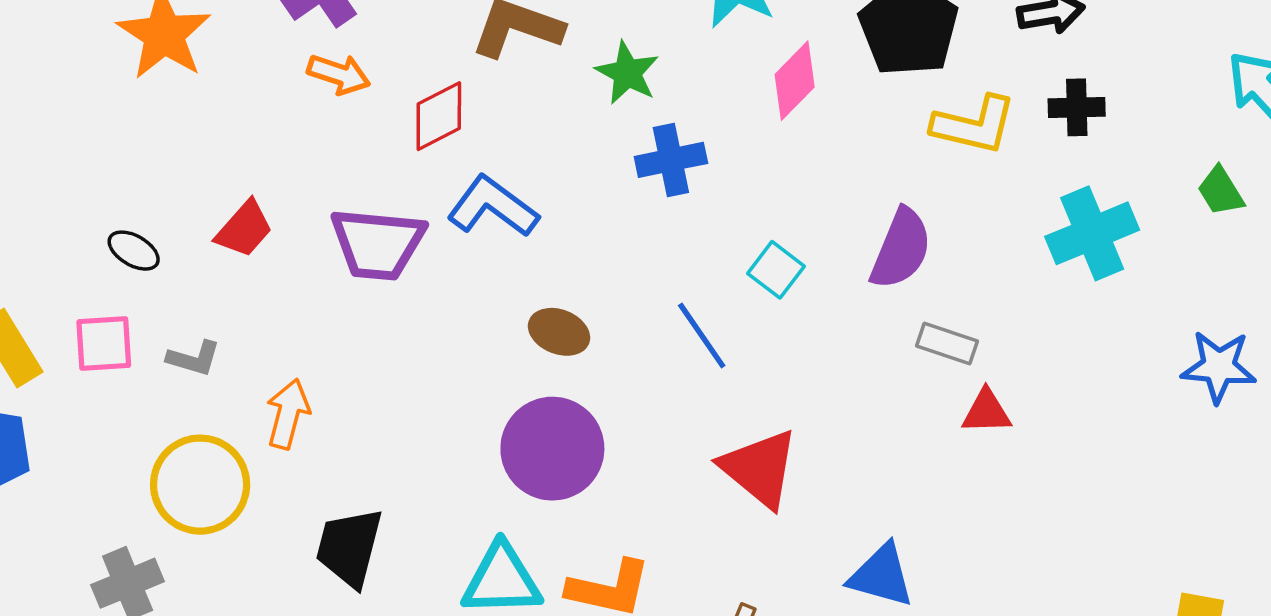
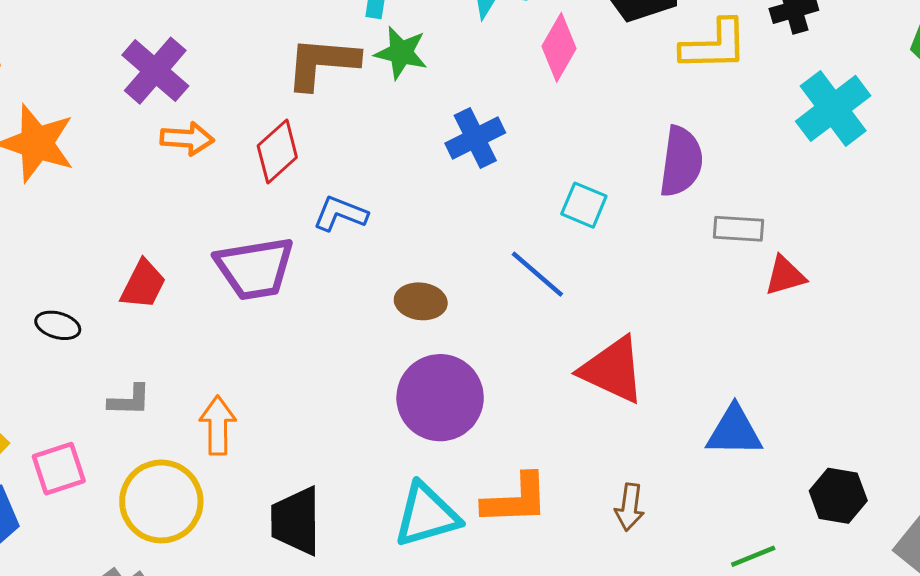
green star: (627, 73) -> (401, 53), moved
blue L-shape: (493, 207) -> (340, 214), size x0.7
pink square: (104, 344) -> (59, 469), moved

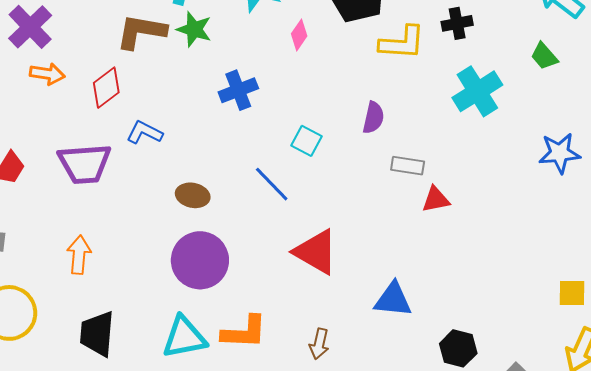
pink diamond: (559, 47) -> (299, 35), size x0.7
purple semicircle: (681, 162) -> (373, 118), size x0.7
orange arrow: (218, 425) -> (79, 255), moved

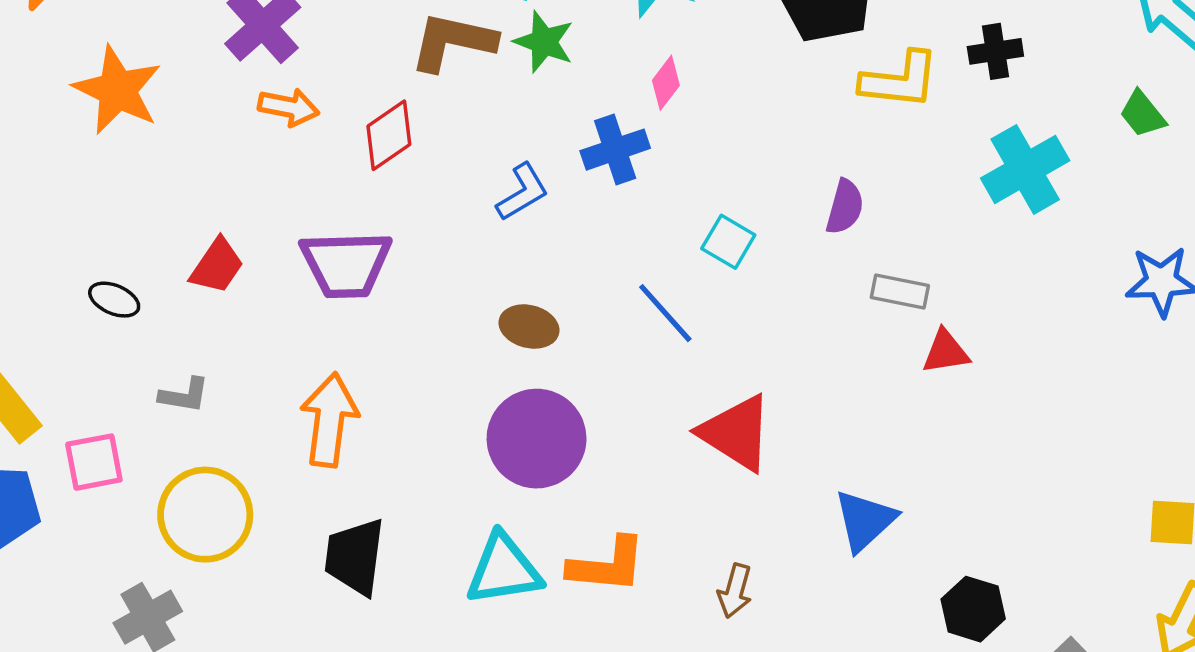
pink diamond: (299, 35) -> (666, 83), moved
blue L-shape: (144, 132) -> (522, 192), moved, turned 120
orange arrow: (79, 255) -> (329, 420), size x1.4
blue triangle: (393, 300) -> (865, 520), turned -51

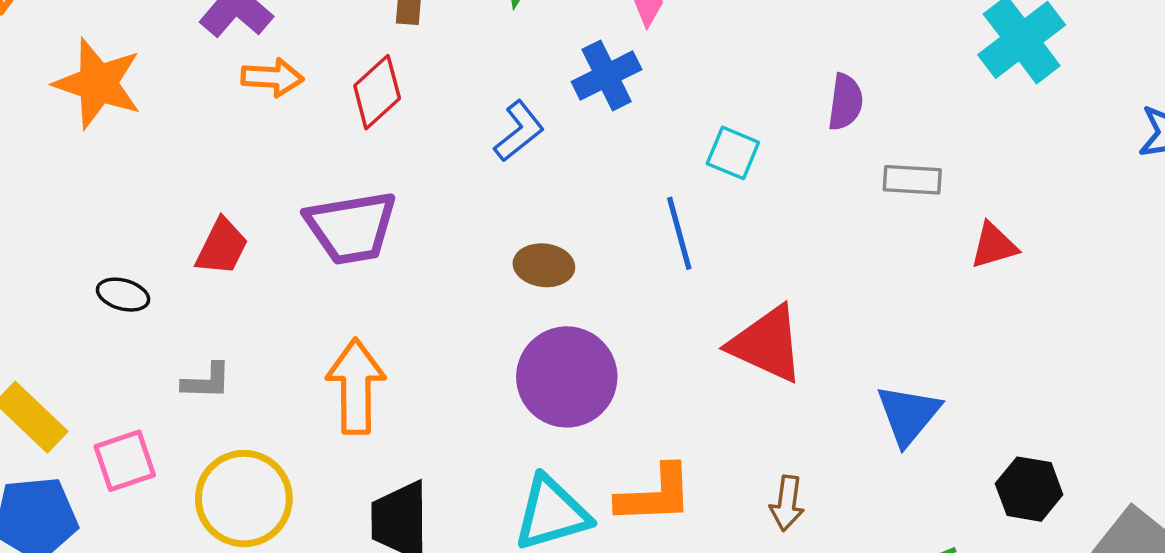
blue line: (665, 313) -> (679, 233), turned 34
red triangle: (946, 352) -> (994, 246), moved

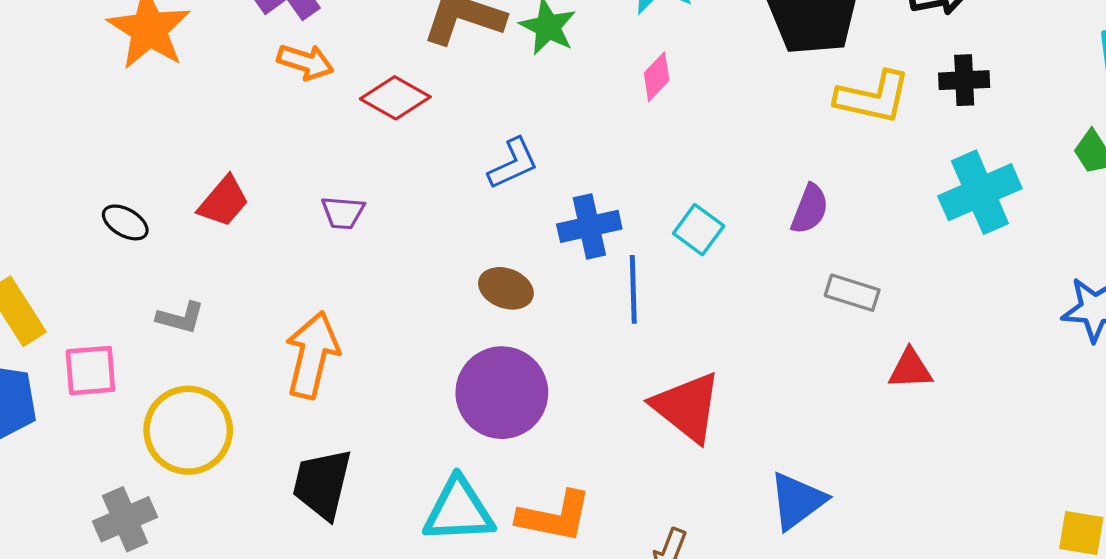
blue cross: (607, 76) -> (589, 226), moved
red diamond: (377, 92) -> (395, 98), turned 58
purple trapezoid: (351, 227) -> (343, 213), size x0.5

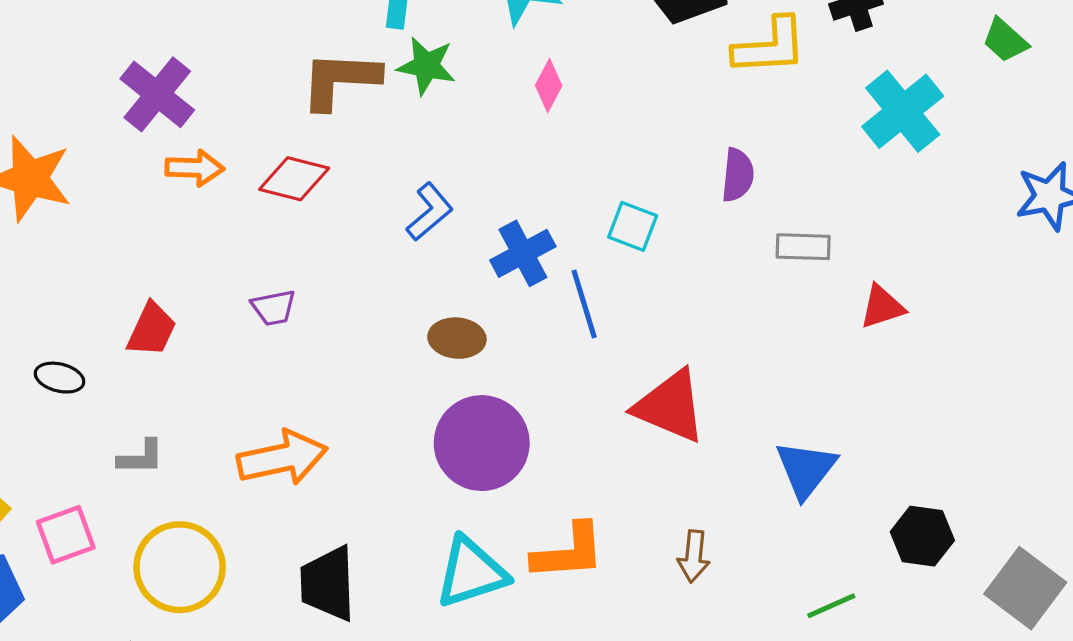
orange arrow: (312, 355) -> (282, 458), turned 80

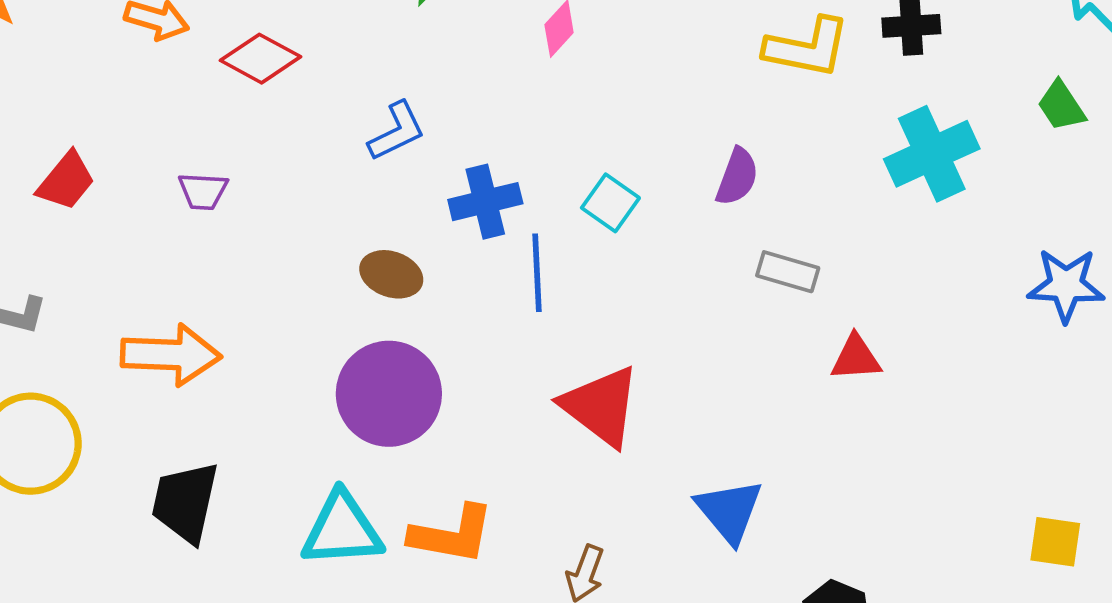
blue triangle: (806, 469) -> (729, 511), turned -32

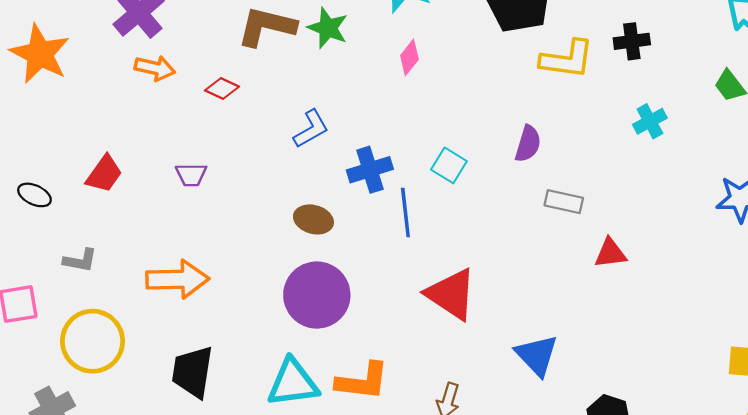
red diamond: (260, 59) -> (222, 89), size x0.7
cyan cross: (932, 154) -> (650, 121), size x0.6

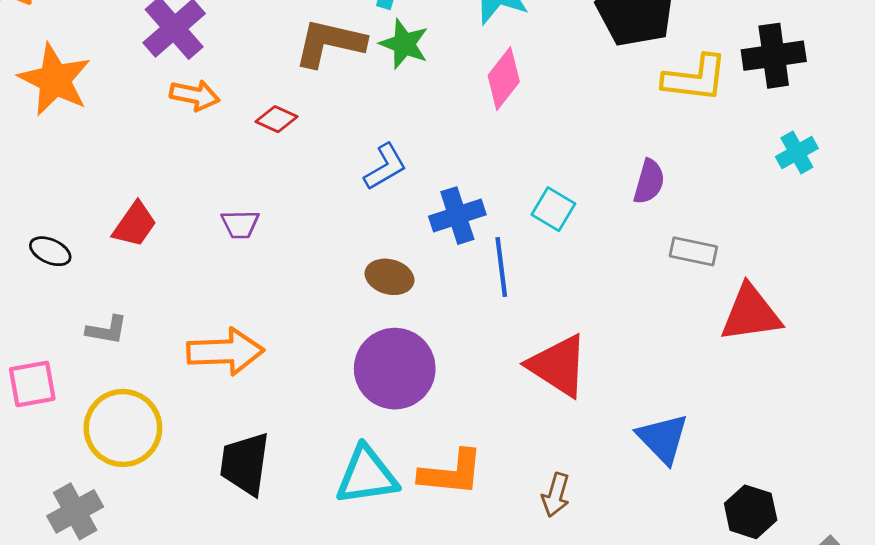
black cross: (632, 41) -> (774, 56), size x1.4
pink diamond: (409, 57) -> (504, 79), size x1.4
red triangle: (610, 253) -> (751, 313), size x1.6

